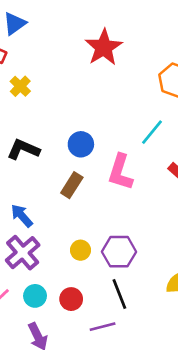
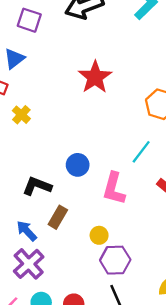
black L-shape: (23, 149) -> (37, 186), moved
brown rectangle: (72, 185) -> (58, 217), moved
yellow circle: (80, 250) -> (99, 235), moved

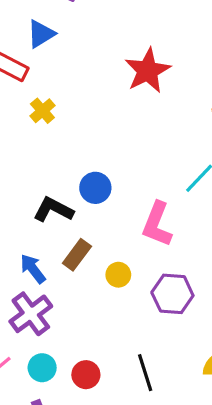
blue circle: (78, 165) -> (95, 188), moved
yellow circle: (99, 235) -> (118, 275), moved
purple hexagon: (115, 260) -> (172, 294), moved

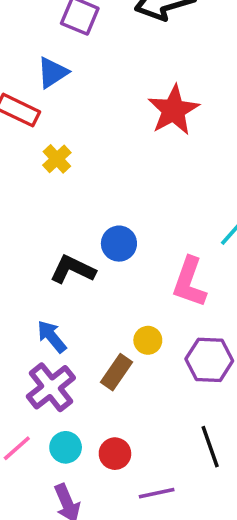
brown rectangle: (77, 255) -> (116, 372), moved
black line: (145, 373) -> (210, 447), moved

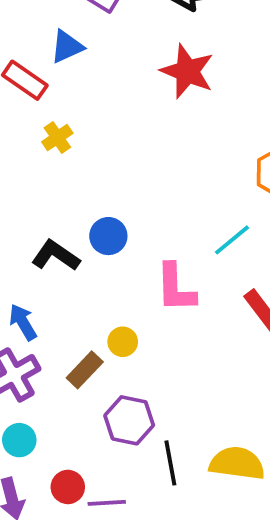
red star: (173, 110) -> (187, 71), moved, turned -30
pink L-shape: (189, 282) -> (176, 288), turned -30
purple hexagon: (209, 360) -> (129, 420), moved
red circle: (115, 454) -> (68, 487), moved

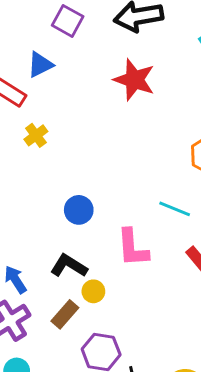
cyan line: (232, 240) -> (175, 209), turned 64
black L-shape: (56, 256) -> (69, 266), moved

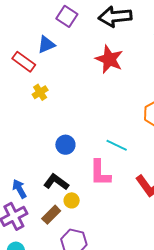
cyan line: (175, 209) -> (117, 145), moved

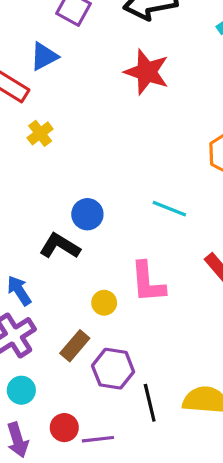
pink L-shape: (100, 173) -> (148, 282), moved
black L-shape: (56, 182) -> (60, 246), moved
brown rectangle: (51, 215) -> (75, 346), moved

